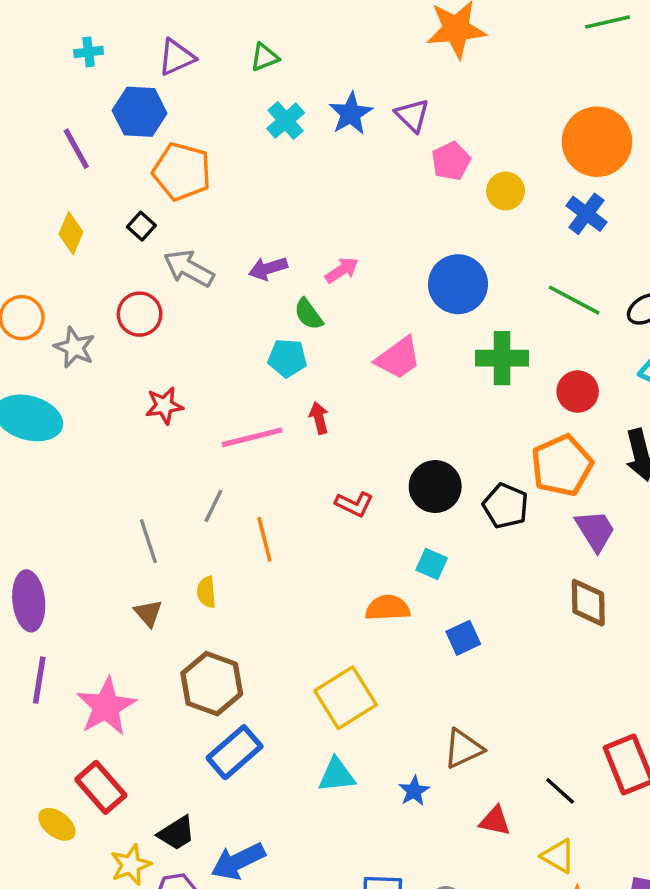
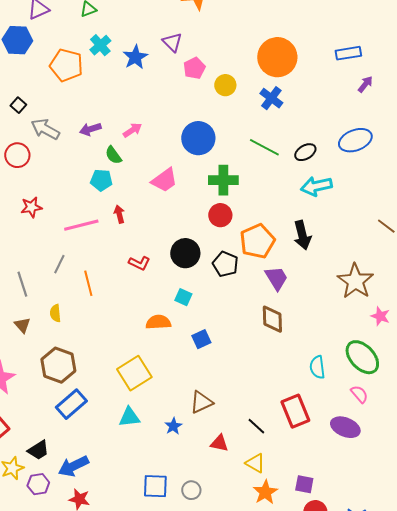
blue star: (351, 114) -> (135, 57), moved
orange pentagon: (182, 172) -> (66, 65), moved
red circle: (578, 392) -> (220, 215), moved

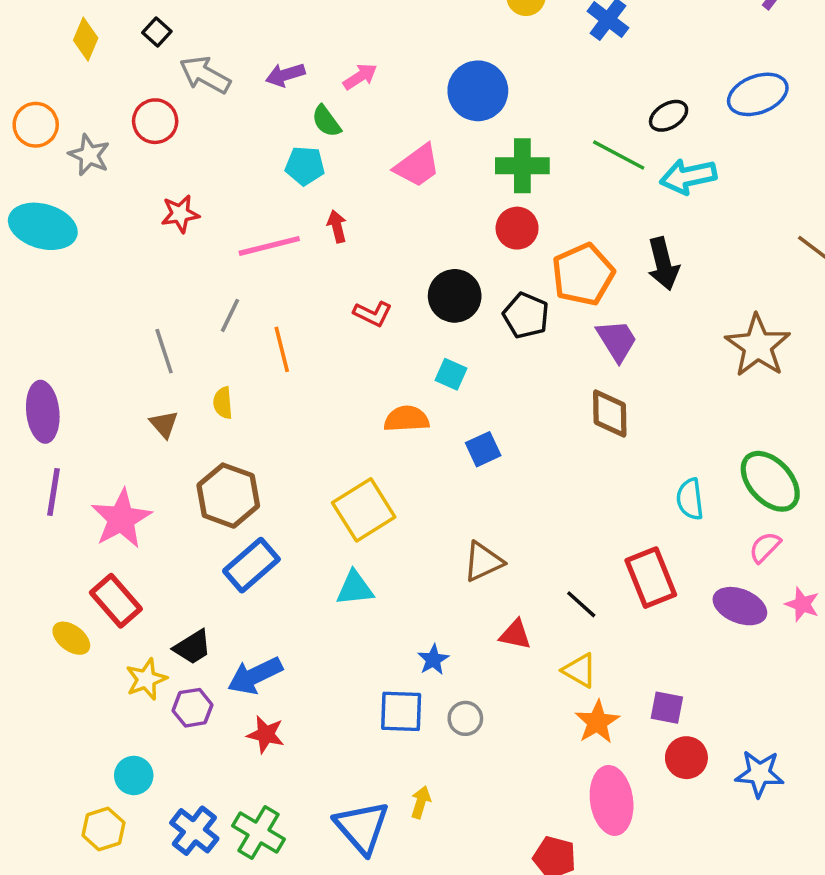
green line: (264, 147) -> (619, 155), moved
pink star: (380, 316) -> (802, 604), moved
pink semicircle: (359, 394) -> (765, 547), turned -96
blue star: (173, 426) -> (433, 660), moved

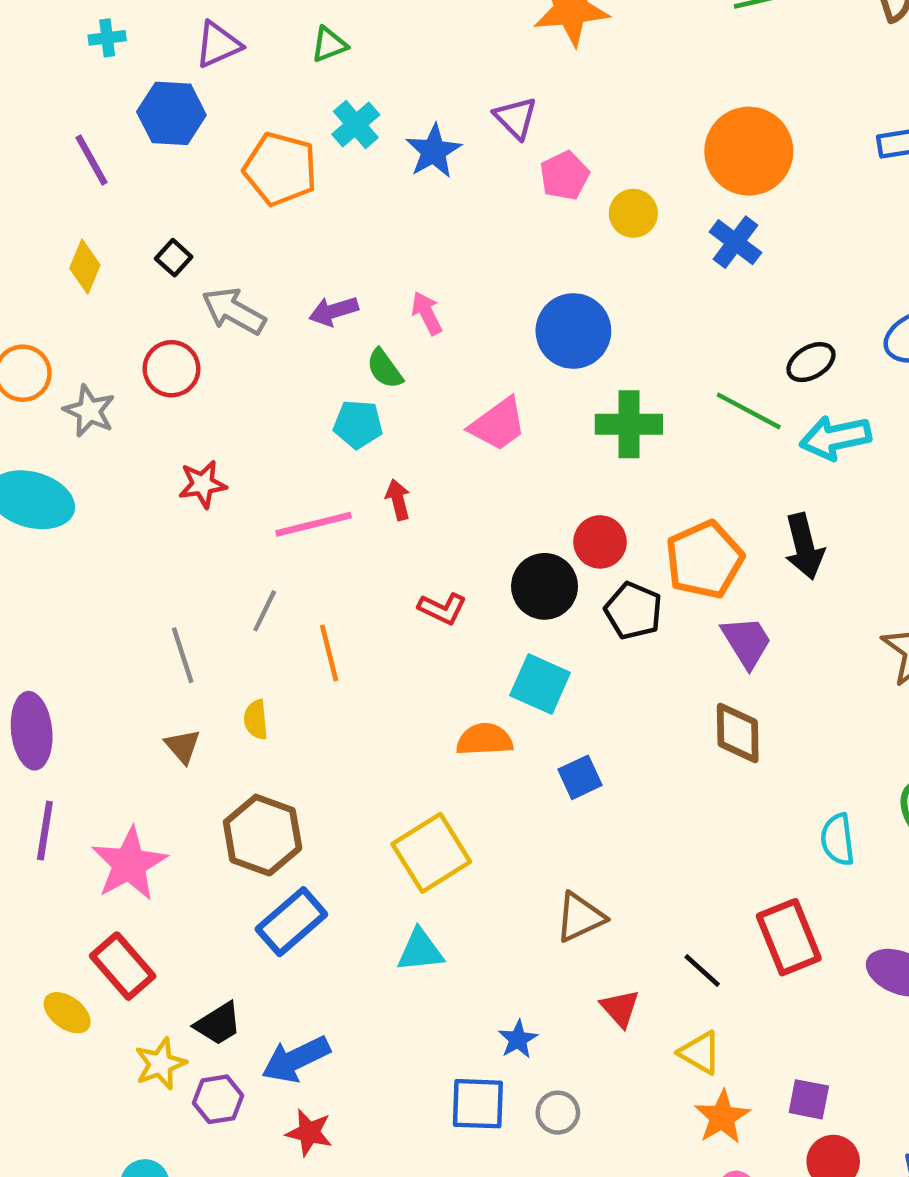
pink arrow: (360, 77) -> (427, 313), turned -84
red circle: (517, 228) -> (600, 542), moved
cyan square: (451, 374) -> (540, 684), size x1.5
red triangle: (515, 635) -> (620, 1008), turned 36

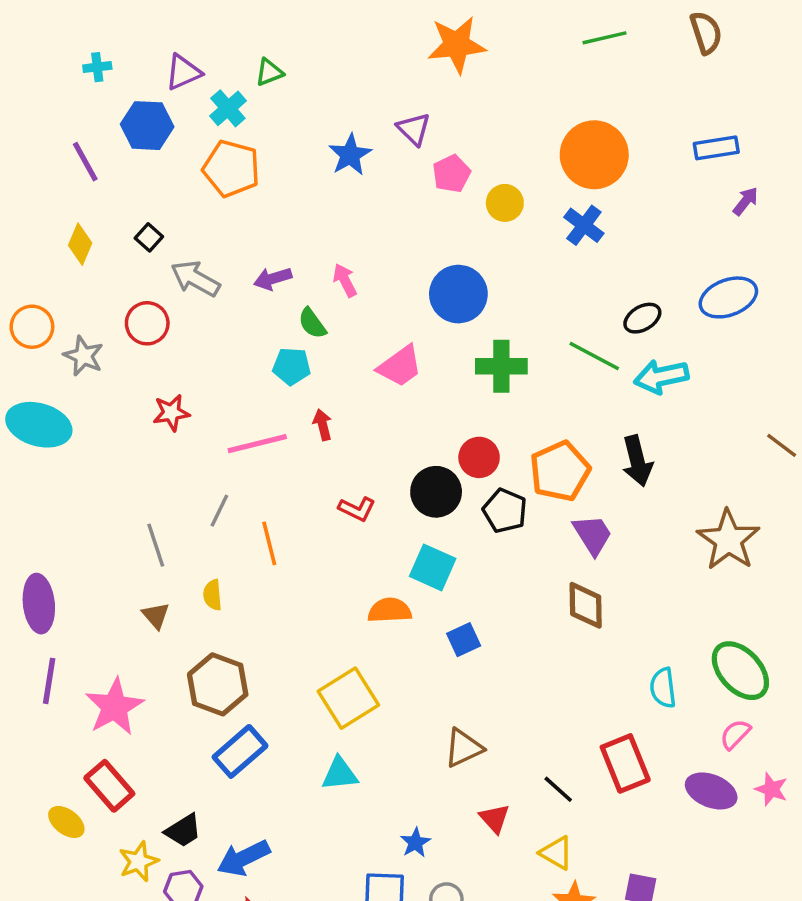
cyan cross: (356, 124) -> (228, 108), moved

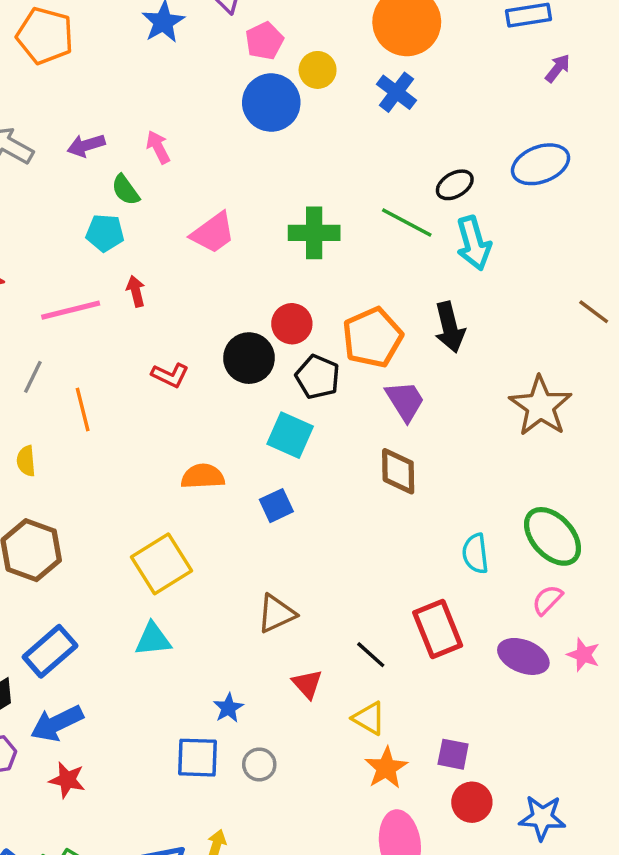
blue circle: (458, 294) -> (271, 103), moved
cyan arrow: (661, 377) -> (474, 243), turned -94
cyan square: (433, 567) -> (290, 435), moved
blue rectangle: (240, 751) -> (50, 651), moved

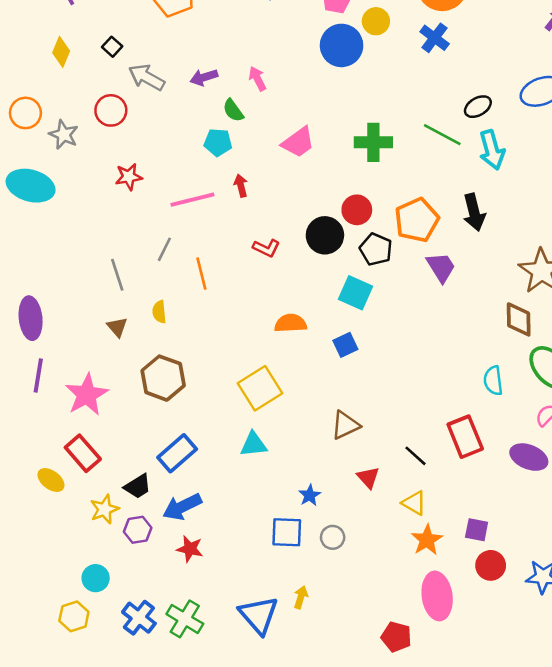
brown diamond: (398, 471) -> (519, 319), moved

